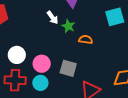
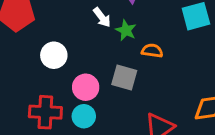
white circle: (17, 55) -> (54, 55), moved
gray square: (68, 68) -> (124, 78), moved

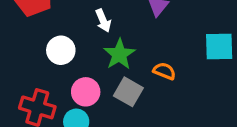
white arrow: (102, 17) -> (103, 21), moved
green star: (126, 30) -> (119, 54), moved, size x1.4

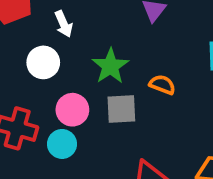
white arrow: (103, 21) -> (64, 24), moved
gray square: (128, 92) -> (121, 109), turned -32

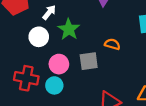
white arrow: (64, 24) -> (49, 12), turned -112
green star: (110, 66) -> (69, 29), moved

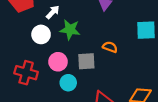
green star: (69, 29) -> (70, 30), turned -30
cyan circle: (54, 85) -> (68, 83), moved

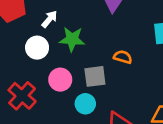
red cross: (26, 73) -> (22, 96), turned 30
cyan circle: (68, 83) -> (85, 104), moved

